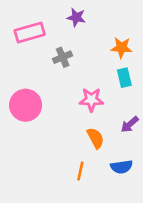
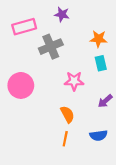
gray cross: (63, 57) -> (51, 47), size x1.5
orange semicircle: (95, 138) -> (67, 114), moved

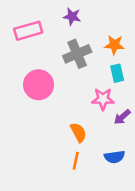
gray cross: (51, 47) -> (77, 54), moved
pink star: (74, 81) -> (103, 99), moved
pink circle: (21, 85) -> (39, 85), moved

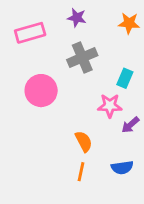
orange star: (114, 45) -> (129, 23), moved
cyan rectangle: (117, 73) -> (125, 78), turned 36

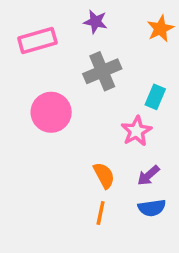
orange star: (129, 23) -> (160, 29), turned -30
pink star: (110, 106) -> (136, 131), turned -30
purple arrow: (130, 125) -> (148, 175), moved

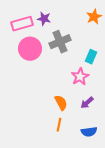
purple star: (95, 22) -> (44, 19), moved
pink circle: (51, 112) -> (30, 49), moved
blue semicircle: (152, 208) -> (89, 132), moved

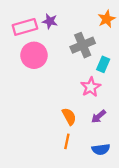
gray cross: (60, 42) -> (83, 45), moved

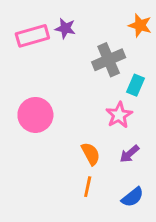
orange star: (107, 19) -> (140, 25), turned -30
pink circle: (34, 55) -> (35, 115), moved
blue semicircle: (101, 149) -> (132, 197), turned -30

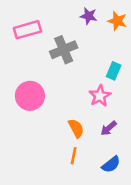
purple star: (65, 28) -> (89, 16), moved
gray cross: (109, 60) -> (64, 50), moved

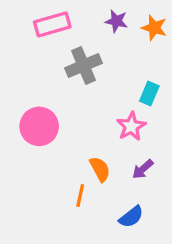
pink rectangle: (27, 30) -> (52, 24), moved
orange line: (74, 156) -> (80, 195), moved
blue semicircle: (111, 164) -> (131, 217), moved

